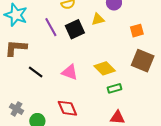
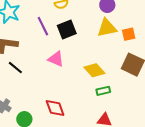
yellow triangle: (98, 19) -> (107, 28), moved, size x1.5
black line: (36, 72) -> (15, 68), moved
pink triangle: (70, 72) -> (56, 59), moved

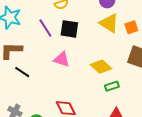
yellow triangle: (107, 28) -> (109, 23), turned 50
black square: (67, 30) -> (69, 29), turned 36

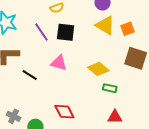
black line: (22, 72) -> (30, 75), moved
green rectangle: (112, 86) -> (110, 88), turned 32

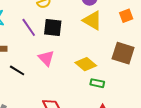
orange square: (128, 29) -> (126, 16), moved
pink triangle: (59, 63) -> (46, 58), turned 30

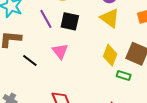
yellow diamond: (86, 64) -> (110, 55), moved, turned 65
green rectangle: (97, 83) -> (124, 75), moved

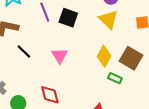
pink triangle: (60, 51) -> (60, 56), moved

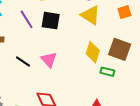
black line: (24, 51) -> (23, 62), moved

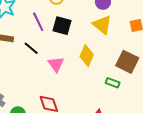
yellow diamond: (93, 52) -> (87, 56), moved
black line: (23, 62) -> (31, 48), moved

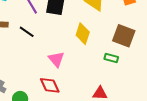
pink triangle: (56, 64) -> (56, 59), moved

